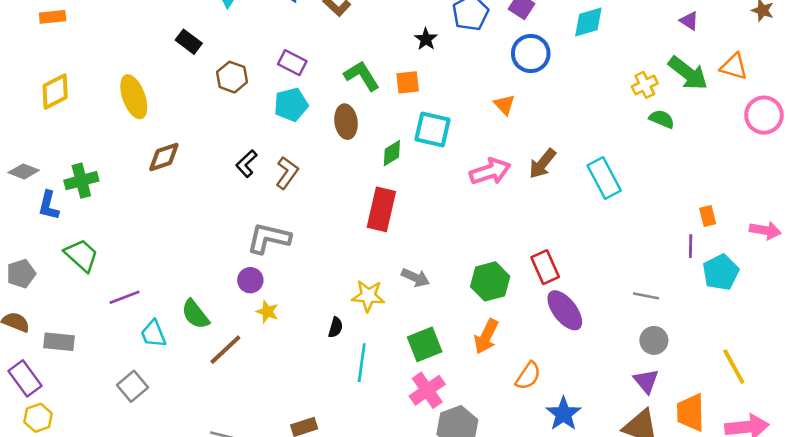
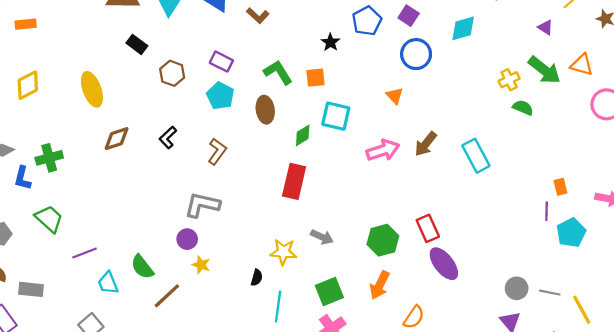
cyan pentagon: (291, 105) -> (220, 96), turned -30
black L-shape: (246, 164) -> (168, 137), moved
gray line: (646, 296) -> (550, 293), moved

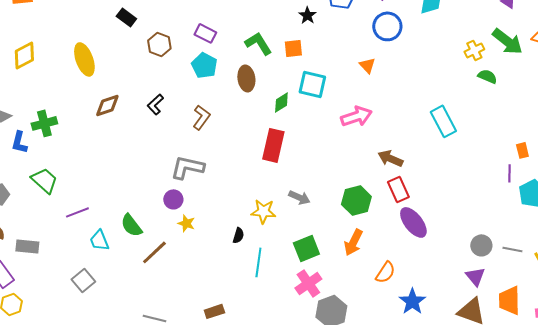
brown arrow: (426, 144) -> (390, 158), moved, turned 75

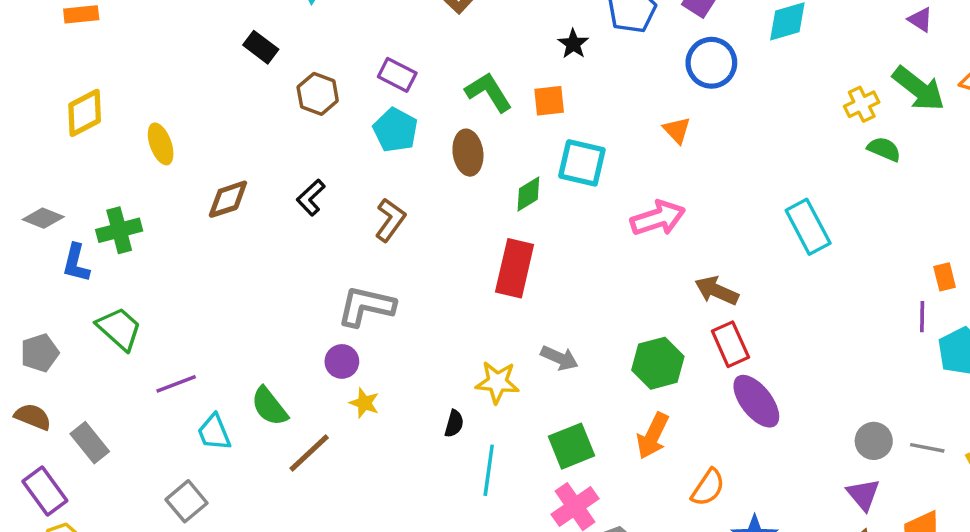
yellow ellipse: (84, 59) -> (161, 144), moved, size x0.7
gray rectangle: (27, 246) -> (90, 443), turned 45

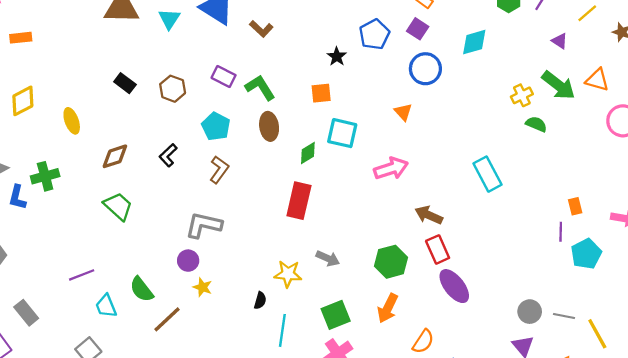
black rectangle: (261, 47) -> (125, 83), moved
green L-shape: (489, 92) -> (260, 88), moved
cyan pentagon: (395, 130) -> (216, 126), moved
green trapezoid: (119, 329) -> (118, 206), moved

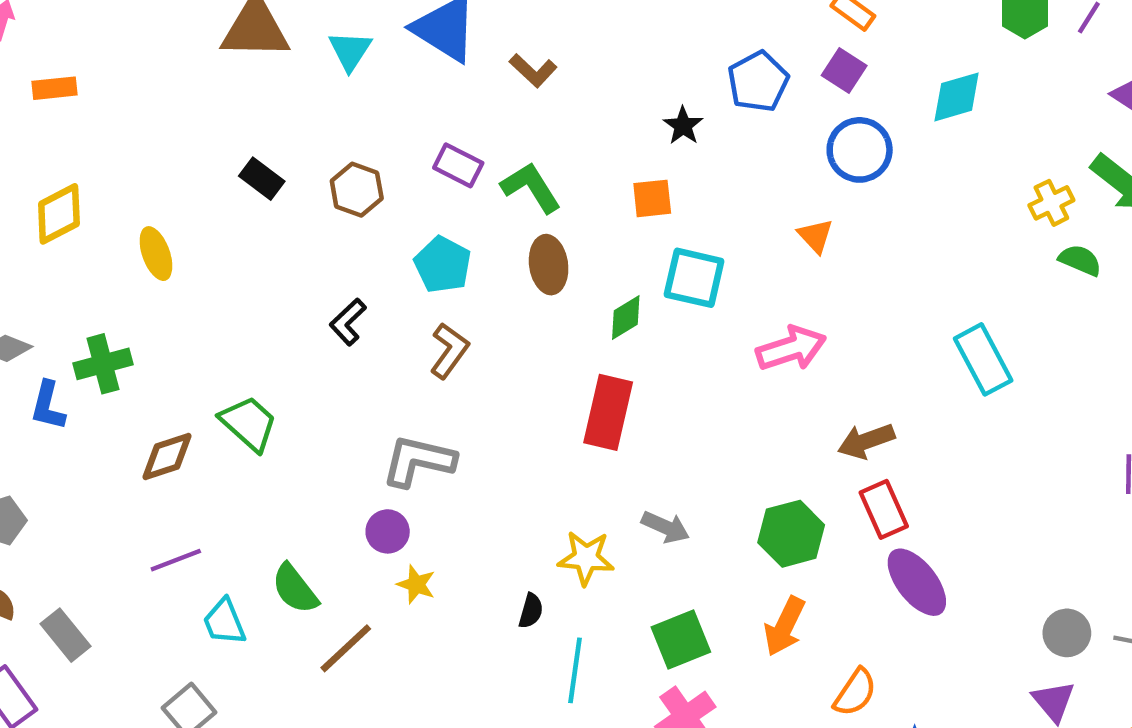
brown diamond: (115, 156) -> (167, 456), moved
brown arrow: (429, 215) -> (866, 441), turned -44

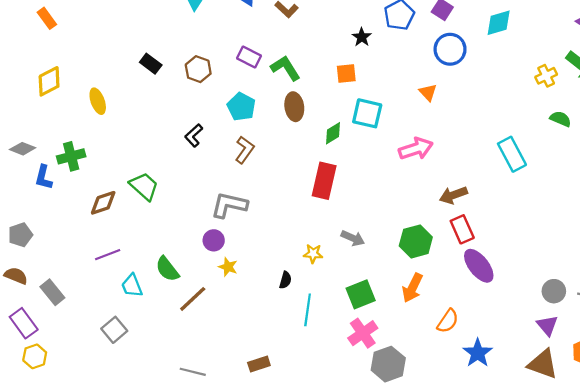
orange rectangle: (55, 88) -> (47, 18), turned 60
green semicircle: (1080, 260) -> (560, 119), moved
yellow star: (586, 558) -> (313, 254), size x0.7

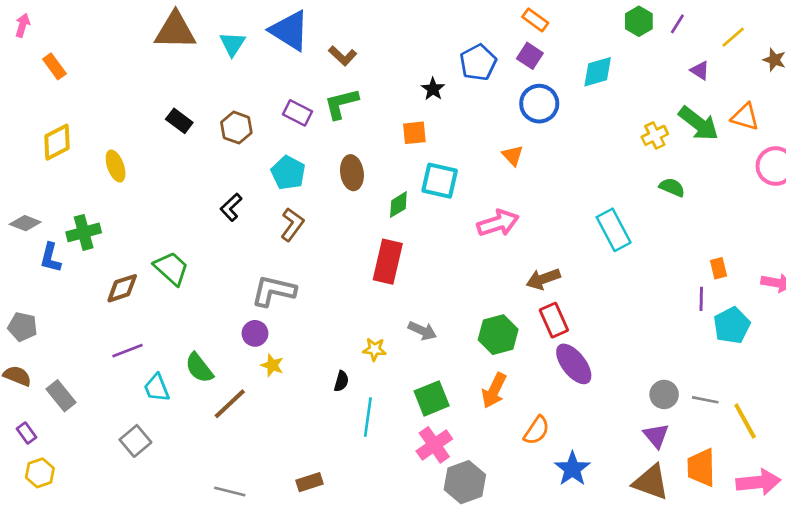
green L-shape: (285, 68) -> (341, 104), moved, turned -72
gray pentagon: (20, 235) -> (23, 327), turned 30
purple rectangle: (24, 323) -> (27, 433), size x0.6

